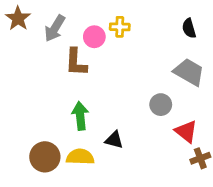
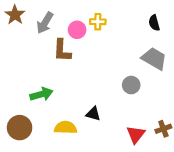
green arrow: (80, 116) -> (41, 94), moved, turned 80
red triangle: (186, 131) -> (136, 135), moved, turned 30
brown circle: (45, 157) -> (20, 128), moved

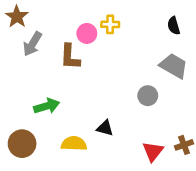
gray arrow: (45, 23) -> (32, 44), moved

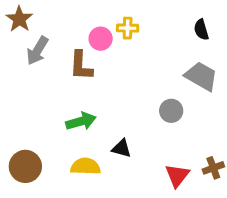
green arrow: (47, 106) -> (81, 121), moved

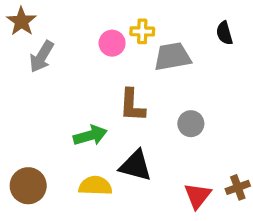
brown L-shape: (81, 66) -> (132, 105), moved
gray trapezoid: (201, 76) -> (172, 57), moved, turned -40
black triangle: (122, 148) -> (136, 166), size x1.5

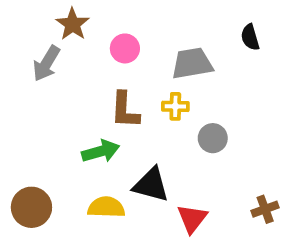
brown star: (21, 21) -> (73, 24), moved
yellow cross: (142, 31) -> (175, 106), moved
brown L-shape: (132, 105) -> (125, 110), moved
red triangle: (198, 196) -> (192, 219), moved

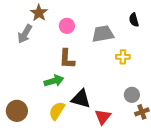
yellow cross: (175, 106) -> (123, 57), moved
gray circle: (213, 138) -> (132, 95), moved
yellow semicircle: (106, 207) -> (57, 111), turned -60

